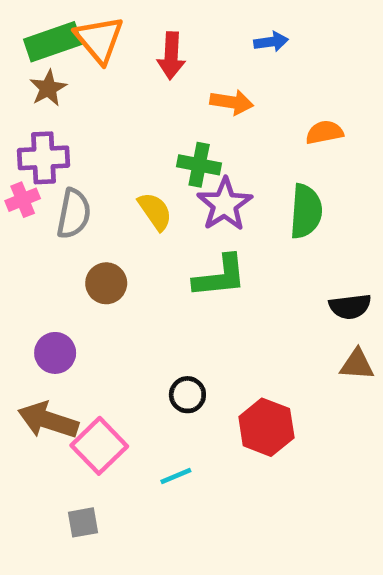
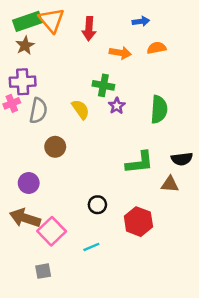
orange semicircle: (324, 132) -> (157, 48), moved
purple star: (225, 204) -> (117, 106), size x0.6
green L-shape: (220, 276) -> (140, 162), moved
brown triangle: (357, 365) -> (170, 184), moved

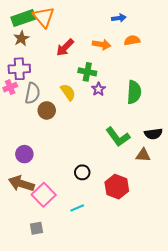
red arrow: (89, 29) -> (65, 47), moved, turned 42
brown circle: (55, 147) -> (47, 110), moved
green L-shape: (140, 162) -> (118, 137), turned 60

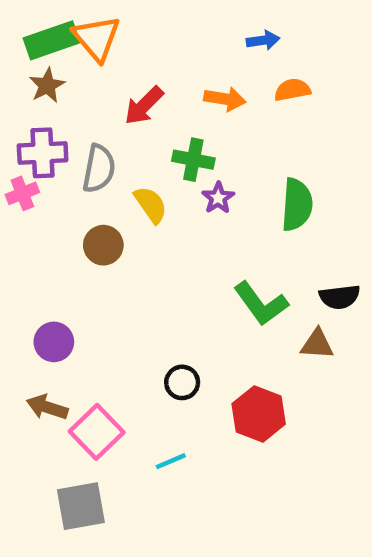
gray semicircle: (32, 93) -> (99, 169), moved
brown arrow: (21, 184) -> (47, 407), size x0.7
gray square: (37, 228) -> (81, 506), size x1.6

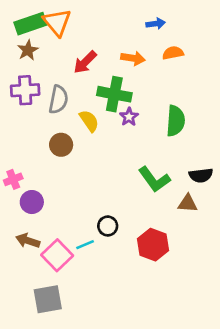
green cross: (193, 160) -> (114, 94), size x1.4
pink cross: (22, 193) -> (13, 179), moved
cyan line: (171, 461) -> (85, 245), moved

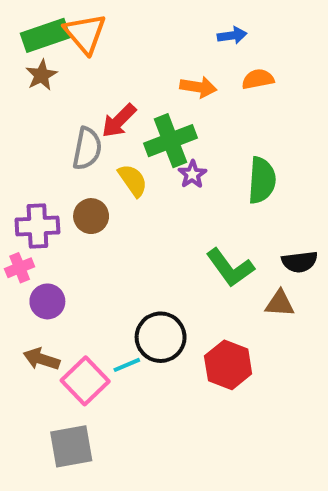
red arrow: (85, 62) -> (119, 121), moved
purple cross: (25, 90) -> (37, 226), moved
green cross: (114, 94) -> (170, 141), turned -32
black circle: (108, 226) -> (161, 337), size x1.6

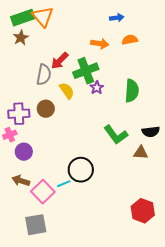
red hexagon: (228, 365) -> (143, 211), moved

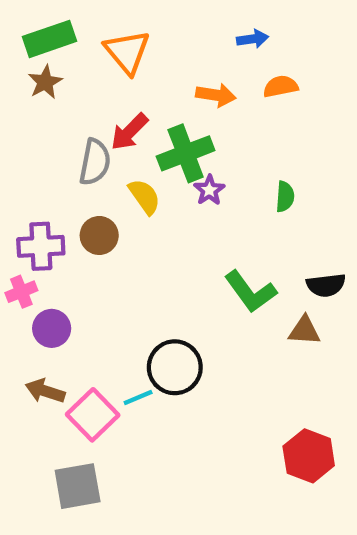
orange triangle: (43, 17) -> (127, 52), moved
green semicircle: (132, 91) -> (285, 197), size x0.6

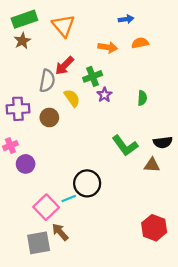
green cross: (186, 153) -> (93, 76), size x0.7
purple cross: (41, 246) -> (18, 109), moved
brown arrow: (45, 391) -> (60, 232), moved, turned 30

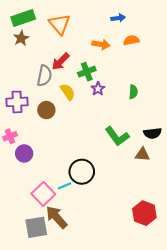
brown arrow: (60, 232) -> (56, 217), size x1.4

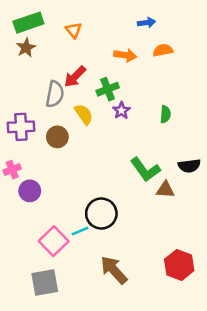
orange triangle: (60, 24) -> (74, 30), size x0.6
brown triangle: (142, 154) -> (165, 190), moved
brown arrow: (56, 217) -> (114, 270), moved

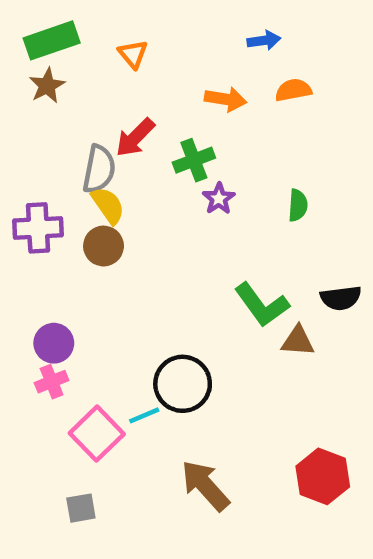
yellow semicircle: (84, 114) -> (108, 205), moved
pink cross: (12, 170) -> (52, 382), moved
gray square: (45, 283) -> (81, 508), size x0.6

